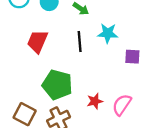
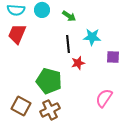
red trapezoid: (37, 41) -> (17, 34), moved
red star: (95, 101) -> (78, 63), moved

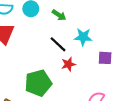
black line: (68, 44) -> (58, 44), turned -42
green pentagon: (49, 81) -> (38, 83), turned -30

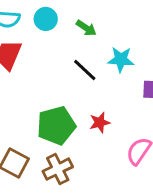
red star: (68, 64) -> (100, 122), moved

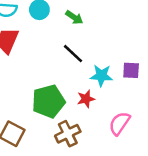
cyan star: (121, 59) -> (101, 76), moved
brown cross: (58, 169) -> (68, 134), moved

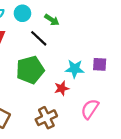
black line: (73, 54) -> (39, 38), moved
green pentagon: (48, 101) -> (30, 70), moved

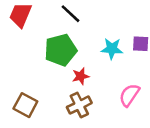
red star: (62, 88) -> (81, 76), moved

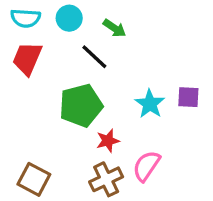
cyan star: (112, 49) -> (150, 104), turned 30
pink semicircle: (129, 95) -> (146, 166), moved

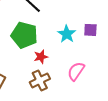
green pentagon: (81, 105) -> (24, 35), turned 30
pink semicircle: (146, 166) -> (76, 71), moved

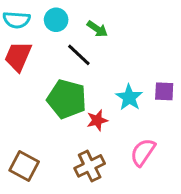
red star: (41, 57) -> (97, 120), moved

